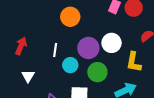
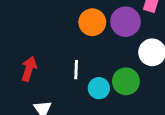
purple circle: (88, 48) -> (126, 22), moved
green circle: (97, 72) -> (126, 81), moved

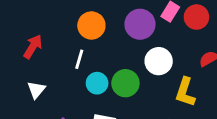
orange circle: (92, 22) -> (91, 25), moved

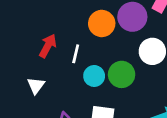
orange circle: (91, 25) -> (102, 23), moved
red arrow: (33, 47) -> (48, 46), moved

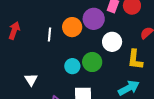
red arrow: (48, 46) -> (14, 30), moved
white line: (76, 54) -> (50, 34), moved

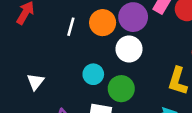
white circle: (112, 42) -> (129, 49), moved
green circle: (92, 62) -> (121, 89), moved

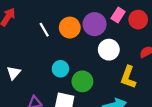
white line: (71, 27) -> (44, 30), turned -48
white circle: (129, 49) -> (109, 50), moved

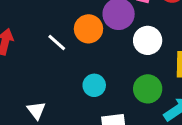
green circle: (82, 81) -> (148, 89), moved

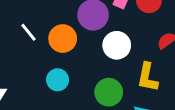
orange circle: (88, 29) -> (63, 39), moved

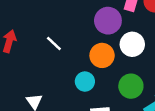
orange circle: (63, 39) -> (102, 55), moved

